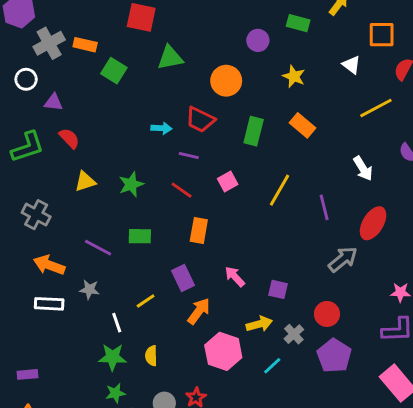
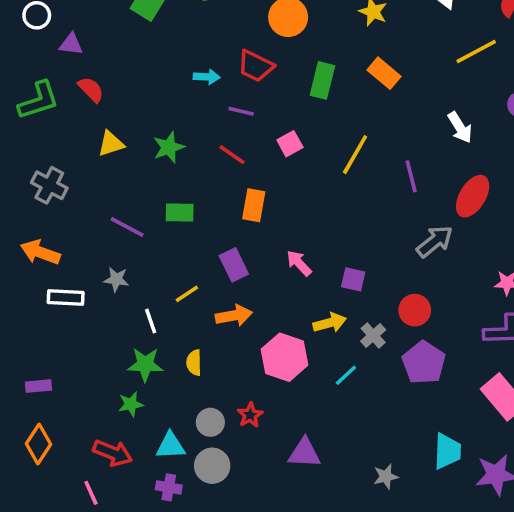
orange arrow: (49, 265) -> (40, 252), moved
orange arrow: (199, 311) -> (234, 316), moved, turned 44
green star: (115, 393) -> (131, 404), moved

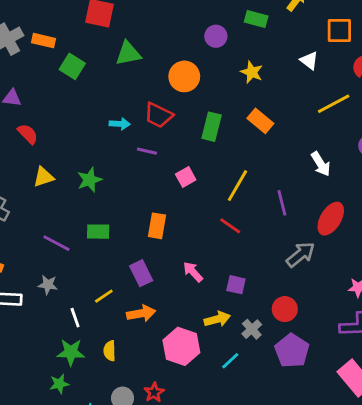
red line: (232, 155) -> (230, 226), moved

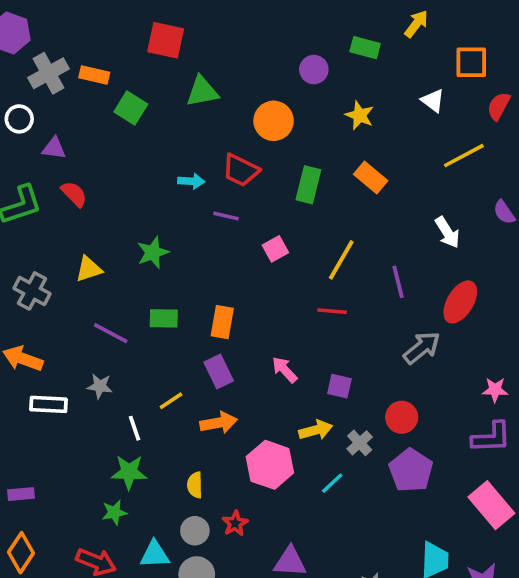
yellow triangle: (44, 177) -> (89, 269), moved
orange rectangle: (157, 226) -> (222, 322), moved
red line: (230, 226) -> (332, 311), turned -30
yellow semicircle: (110, 351) -> (195, 485), moved

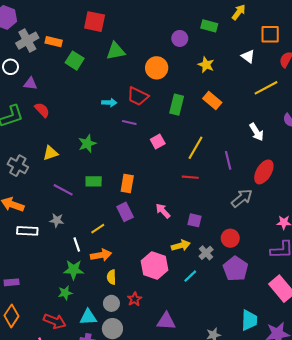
orange arrow: (219, 423) -> (101, 255), moved

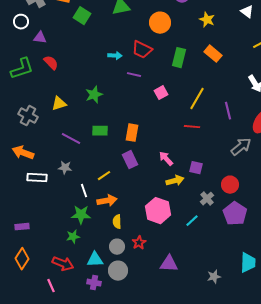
yellow arrow: (181, 246) -> (175, 181), moved

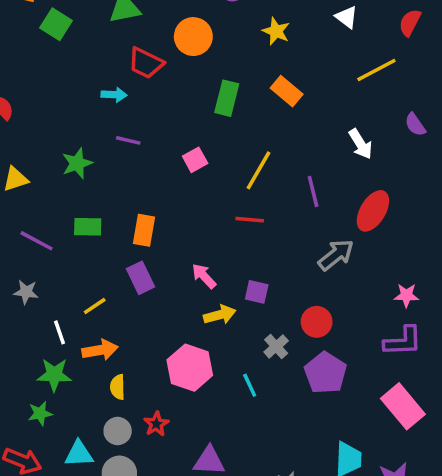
red trapezoid: (142, 50) -> (146, 63), moved
purple line: (134, 75) -> (128, 140), moved
cyan line: (192, 221) -> (250, 385), turned -72

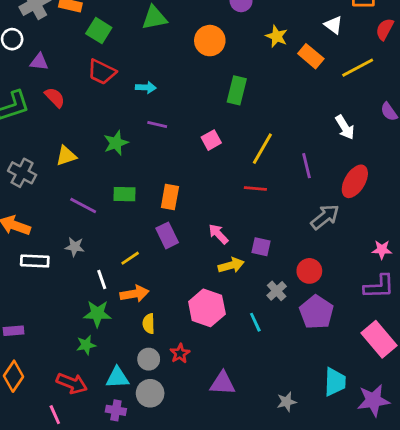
red trapezoid: (146, 63) -> (102, 72), moved
orange rectangle: (287, 91) -> (311, 56), moved

